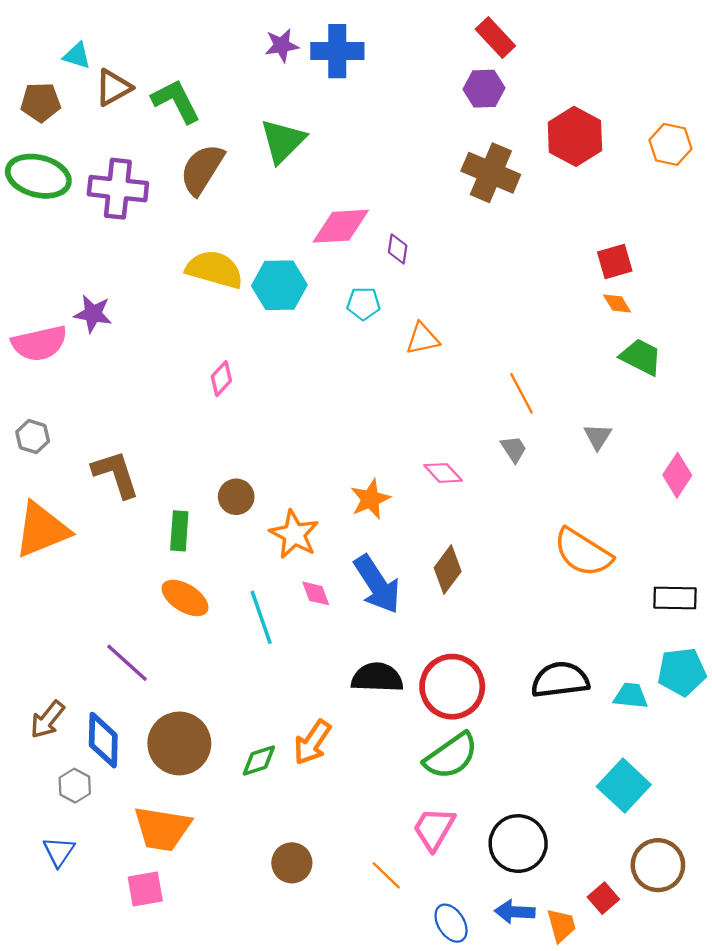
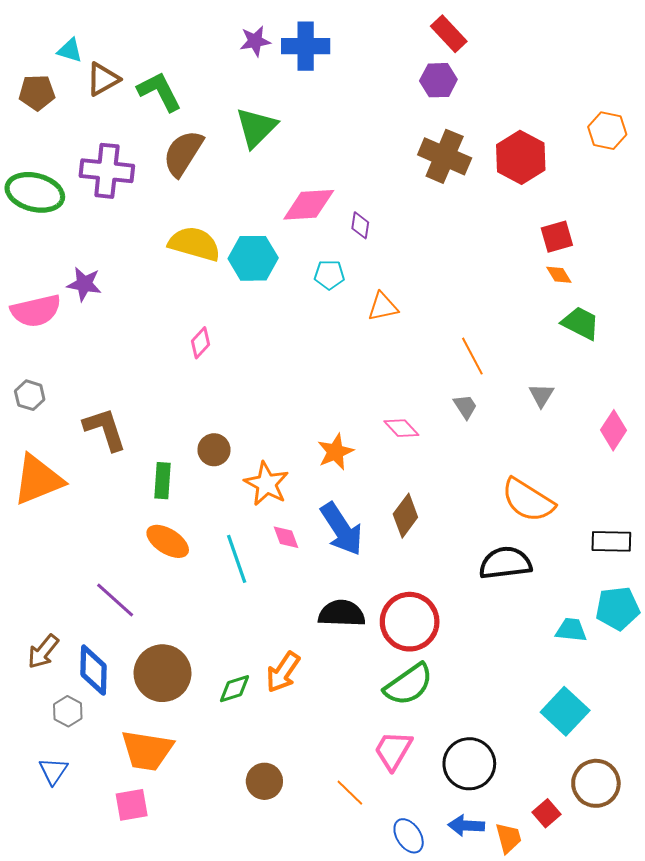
red hexagon: (575, 136) -> (521, 157), moved
green ellipse: (38, 176) -> (35, 192), moved
black semicircle: (560, 680) -> (505, 563), moved

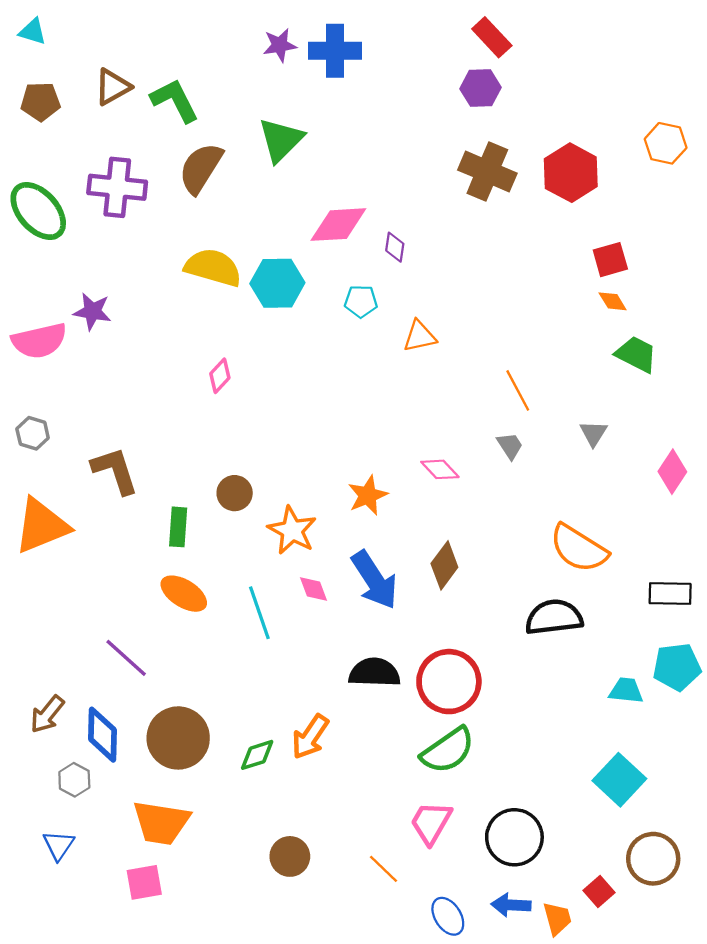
cyan triangle: (70, 50) -> (33, 32), moved
green ellipse: (35, 192) -> (38, 211), turned 34

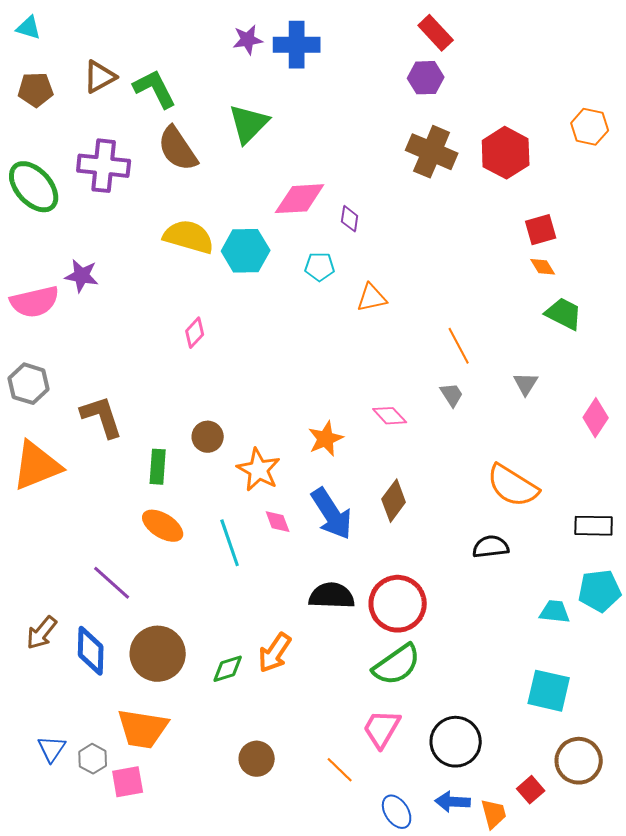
brown semicircle: (201, 168) -> (178, 149), turned -66
gray hexagon: (33, 433) -> (29, 384), size x1.4
black semicircle: (554, 617) -> (491, 547), size x0.7
gray hexagon: (74, 780) -> (93, 759), moved
cyan square: (619, 780) -> (549, 691), turned -30

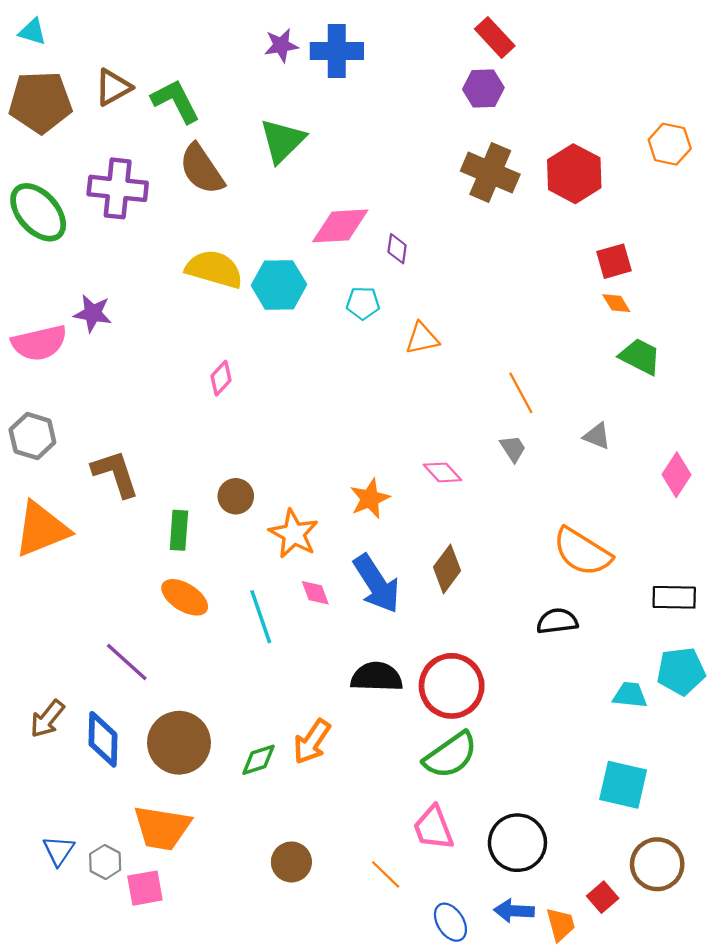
brown pentagon: (36, 90) -> (40, 102), size x1.6
gray triangle: (526, 384) -> (597, 436), turned -40
pink trapezoid: (382, 729) -> (433, 828), turned -51

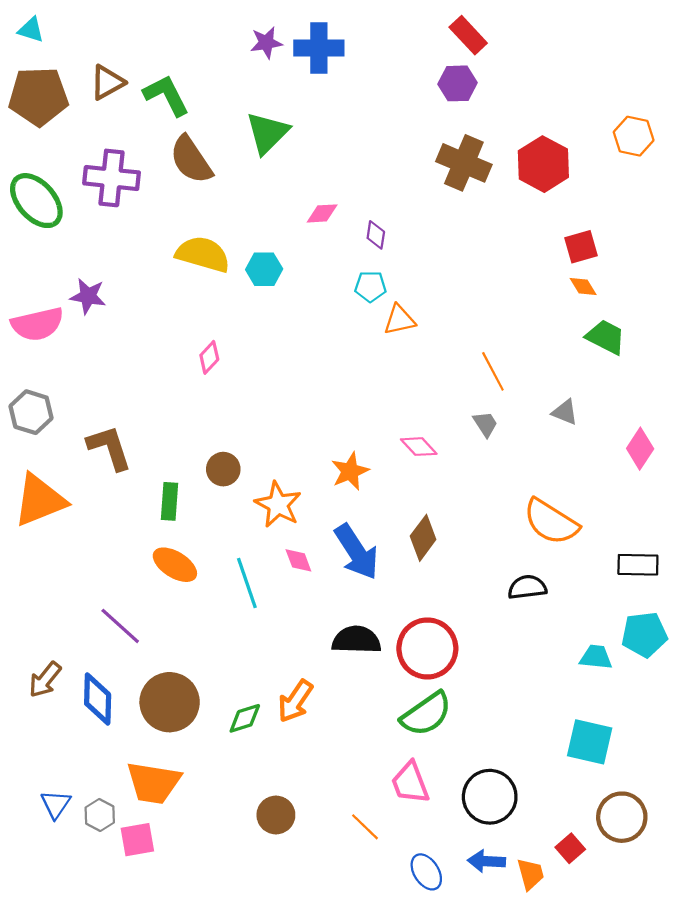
pink diamond: (340, 226) -> (322, 213), size x0.6
cyan hexagon: (279, 285) -> (264, 269), size x0.7
cyan pentagon: (363, 303) -> (370, 286), moved

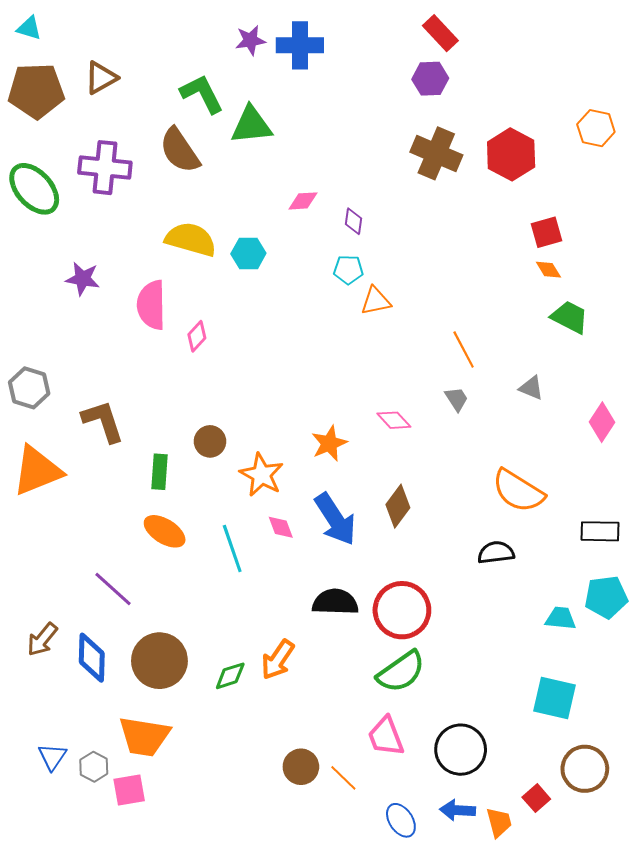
green L-shape: (166, 95) -> (202, 94), moved
green triangle: (267, 133) -> (251, 125), turned 39
pink semicircle: (37, 324) -> (151, 305), moved, turned 102
brown circle: (276, 815) -> (301, 767), moved

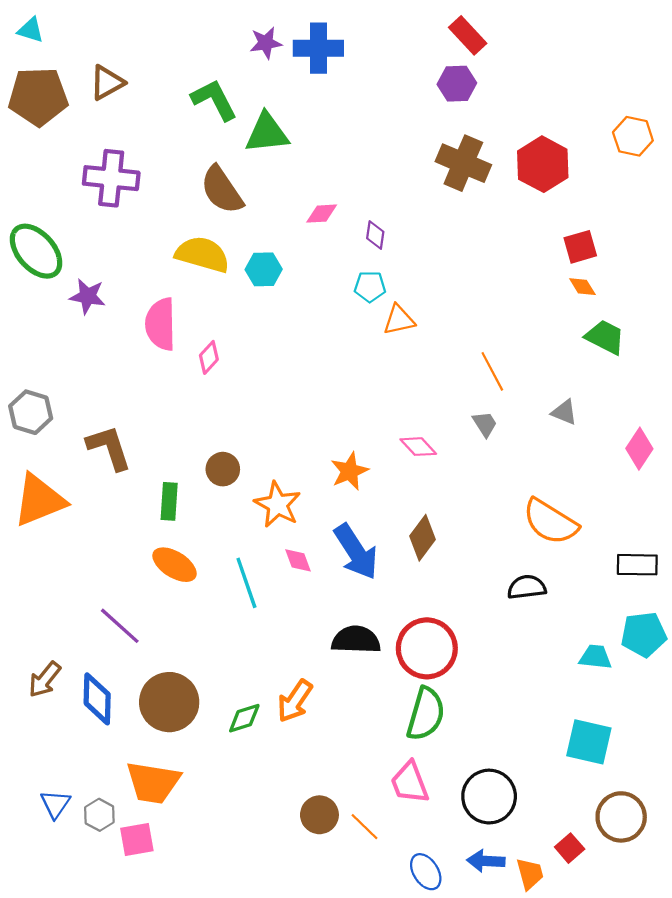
brown semicircle: (180, 150) -> (222, 190), moved
green ellipse: (34, 189) -> (36, 251), moved
green semicircle: (401, 672) -> (426, 714), turned -39

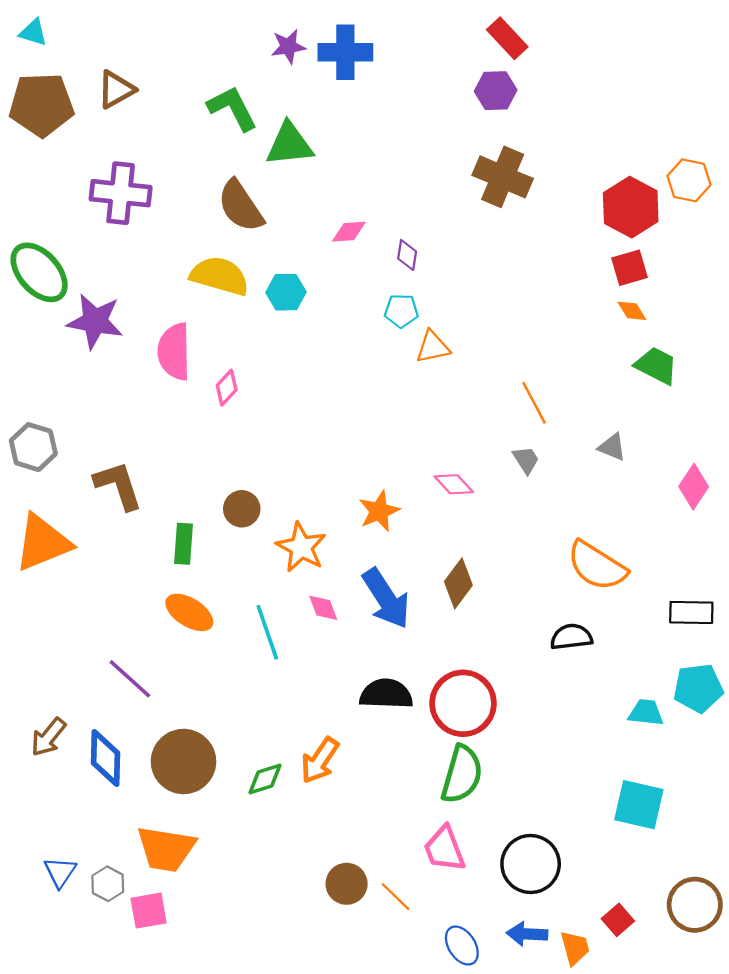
orange hexagon: (633, 136) -> (689, 180), moved
red hexagon: (543, 164) -> (631, 207), moved
purple star: (88, 296) -> (95, 321), size x1.4
brown circle: (621, 817) -> (695, 905), moved

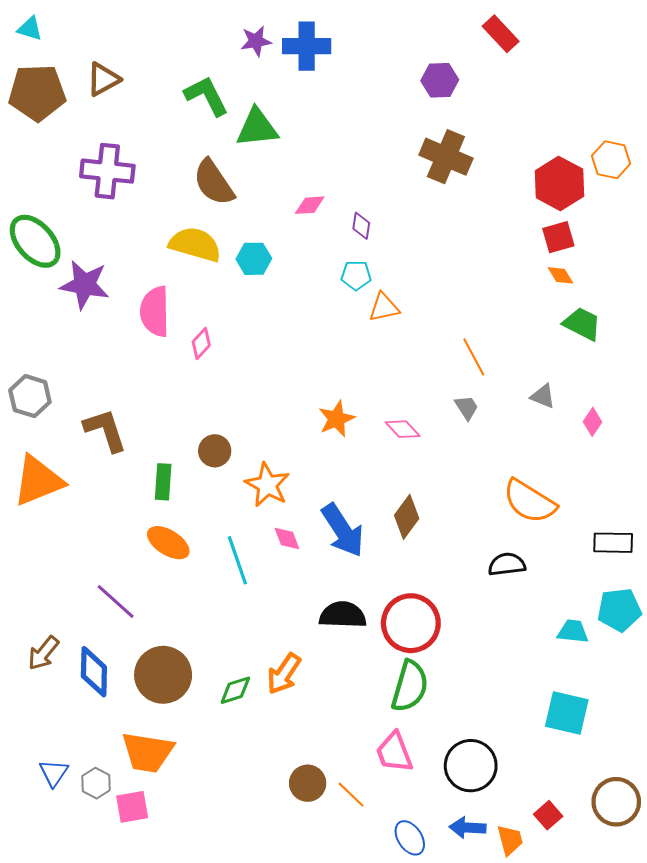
red rectangle: (507, 38) -> (501, 34), moved
pink diamond: (694, 487) -> (592, 422), moved, size x0.7
orange star: (379, 511) -> (336, 419), moved

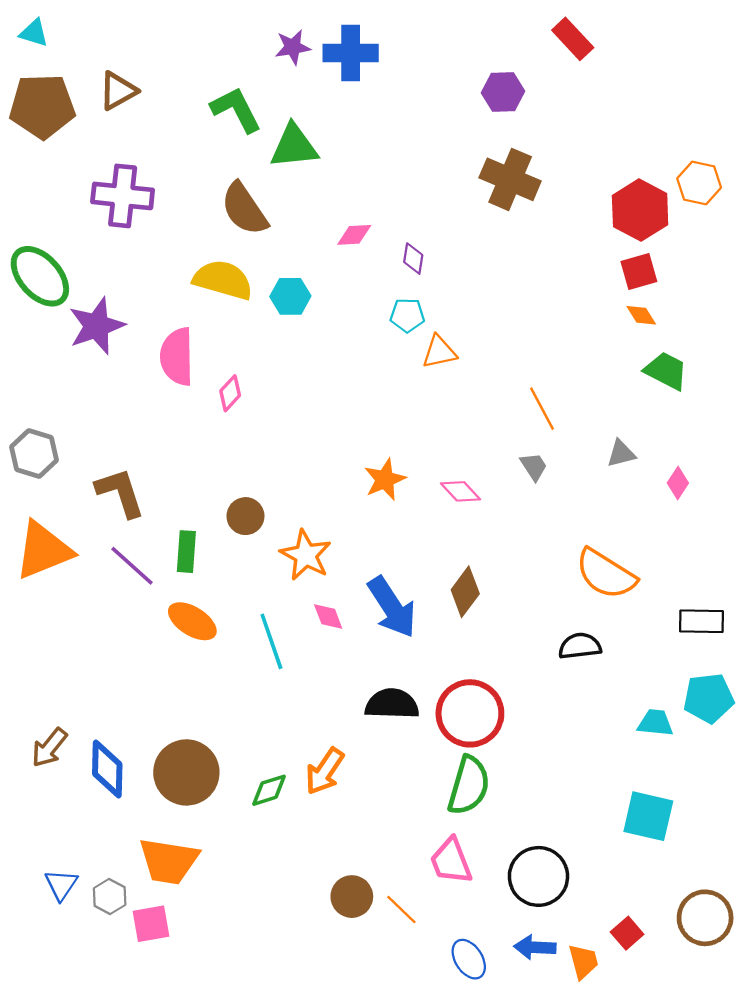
purple star: (85, 285) -> (97, 326), turned -30
gray triangle: (543, 396) -> (621, 453), turned -36
purple line: (116, 602) -> (132, 566), moved

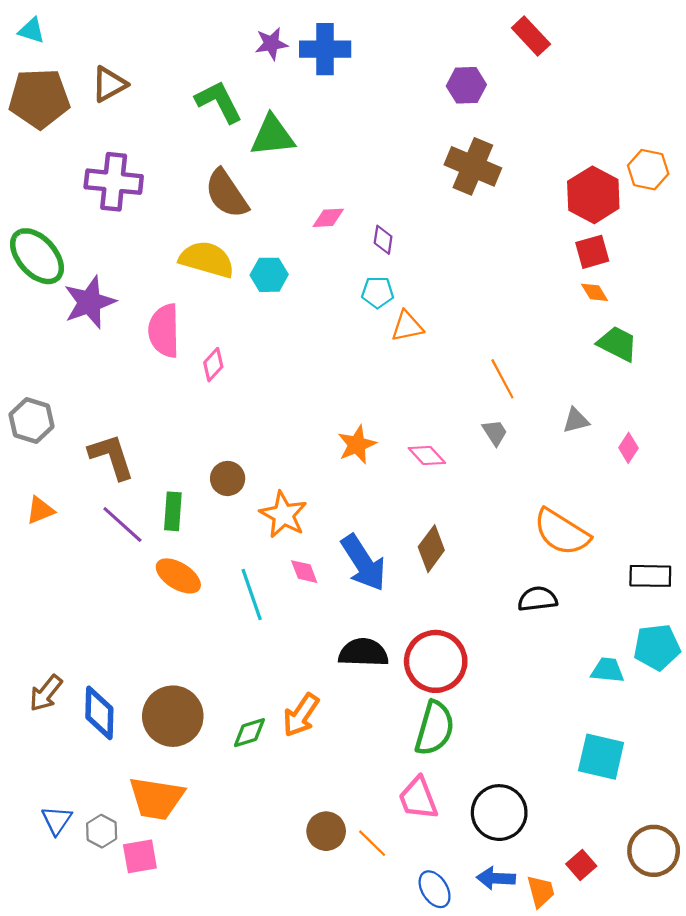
orange triangle: (43, 550) -> (40, 510), size x0.5

